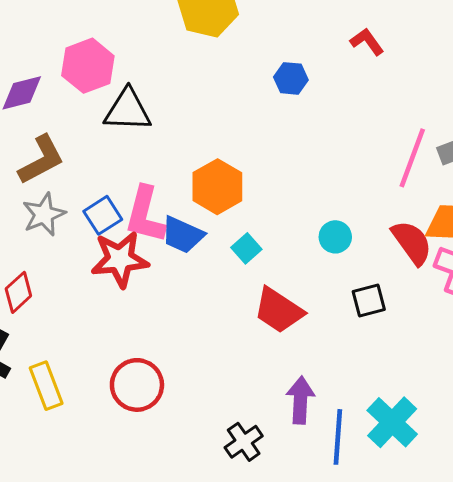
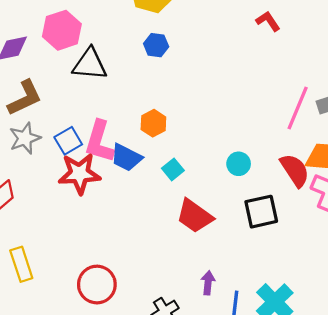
blue hexagon: (291, 78) -> (156, 45), moved
orange hexagon: (217, 187) -> (153, 123), size x0.7
black square: (369, 301) -> (261, 212), size x1.4
red circle: (137, 385) -> (97, 285), moved
purple arrow: (300, 400) -> (208, 283), size x0.7

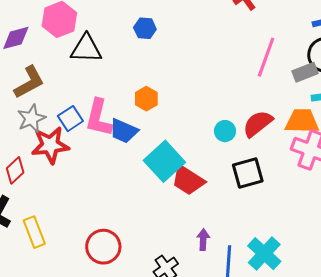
pink line: (298, 108) -> (266, 57), moved
cyan square: (173, 169) -> (164, 161), moved, size x2.0
red semicircle: (295, 170) -> (258, 124), moved, turned -92
red star: (79, 174) -> (50, 145), moved

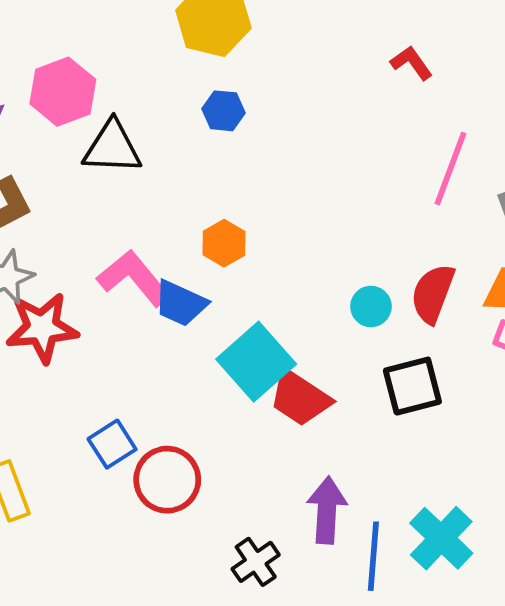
pink L-shape: (99, 118) -> (134, 278), turned 126
blue square: (70, 119) -> (112, 444), moved
red semicircle: (258, 124) -> (433, 294), turned -32
purple arrow: (203, 240) -> (327, 510), size x1.6
red circle: (103, 247) -> (167, 480), moved

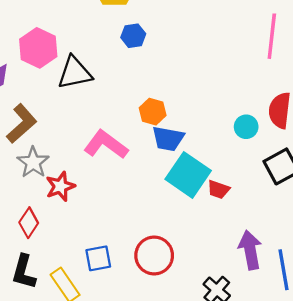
blue trapezoid: (180, 303) -> (168, 139), moved
red star: (42, 328) -> (60, 186), size x0.7
red trapezoid: (300, 398) -> (218, 189), size x0.6
blue square: (112, 444) -> (98, 258), moved, turned 36

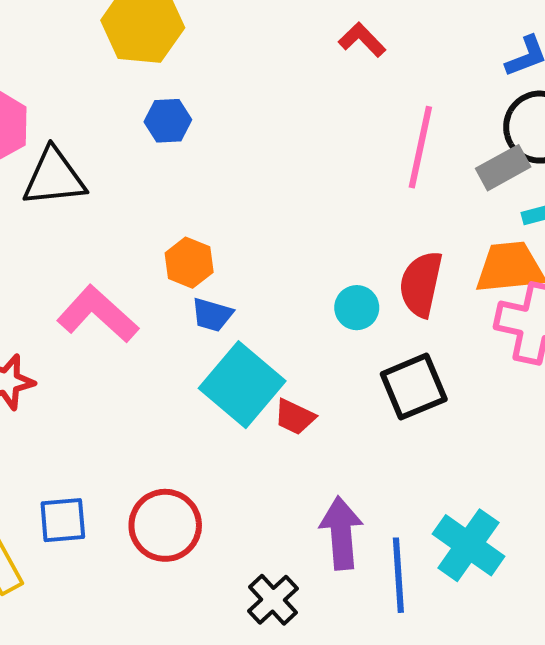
blue trapezoid: (168, 139) -> (212, 315), size x0.7

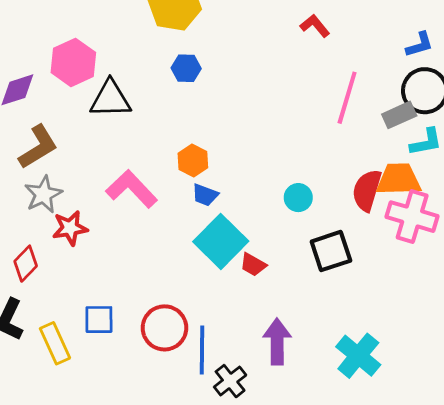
red semicircle: (421, 284) -> (367, 190), moved
blue line: (398, 575) -> (202, 350), moved

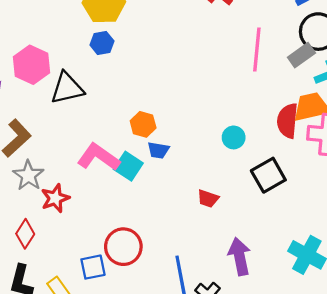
blue hexagon: (186, 68) -> (102, 43), moved
cyan square: (221, 241) -> (128, 166), moved, size x0.7
red circle: (164, 328) -> (123, 247), moved

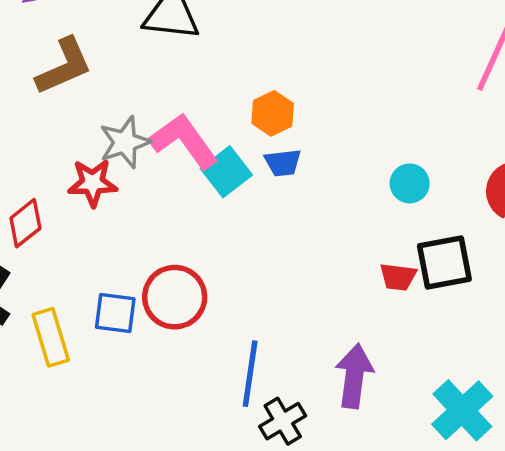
blue trapezoid: (158, 150) -> (283, 163), turned -35
gray star: (28, 175) -> (125, 142), moved
red trapezoid: (208, 199) -> (398, 277), moved, turned -30

